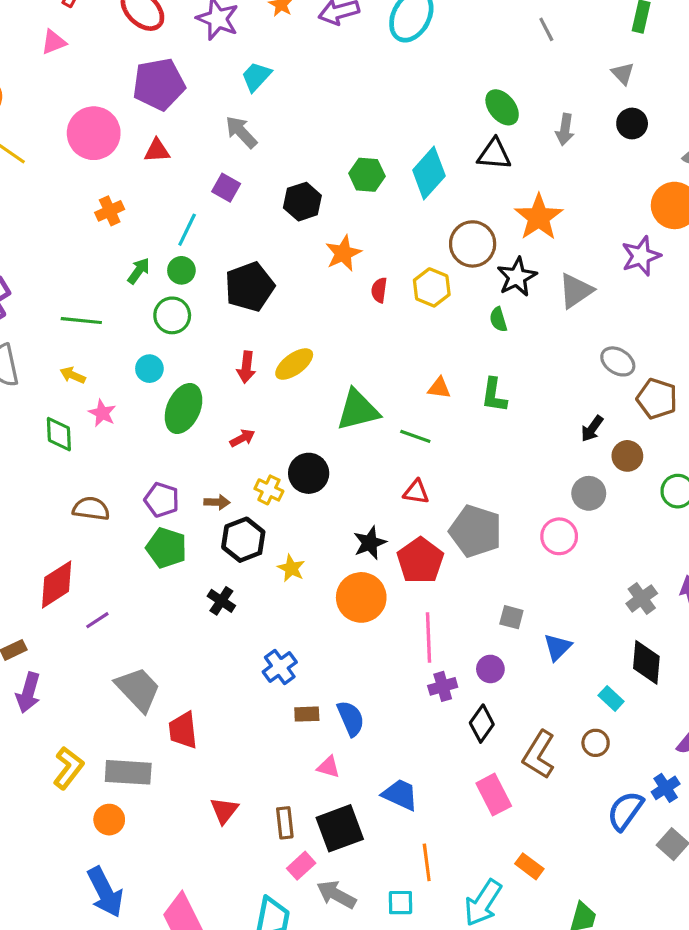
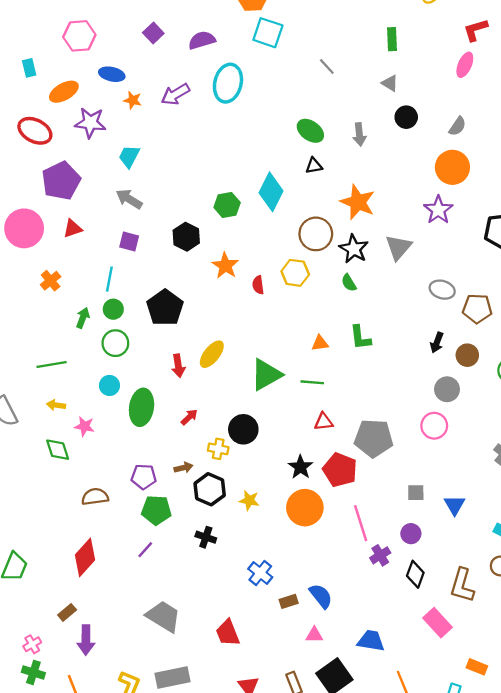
black triangle: (494, 154) -> (314, 166), size x0.7
purple line: (97, 620) -> (145, 550), moved
red trapezoid: (183, 730) -> (228, 633), moved

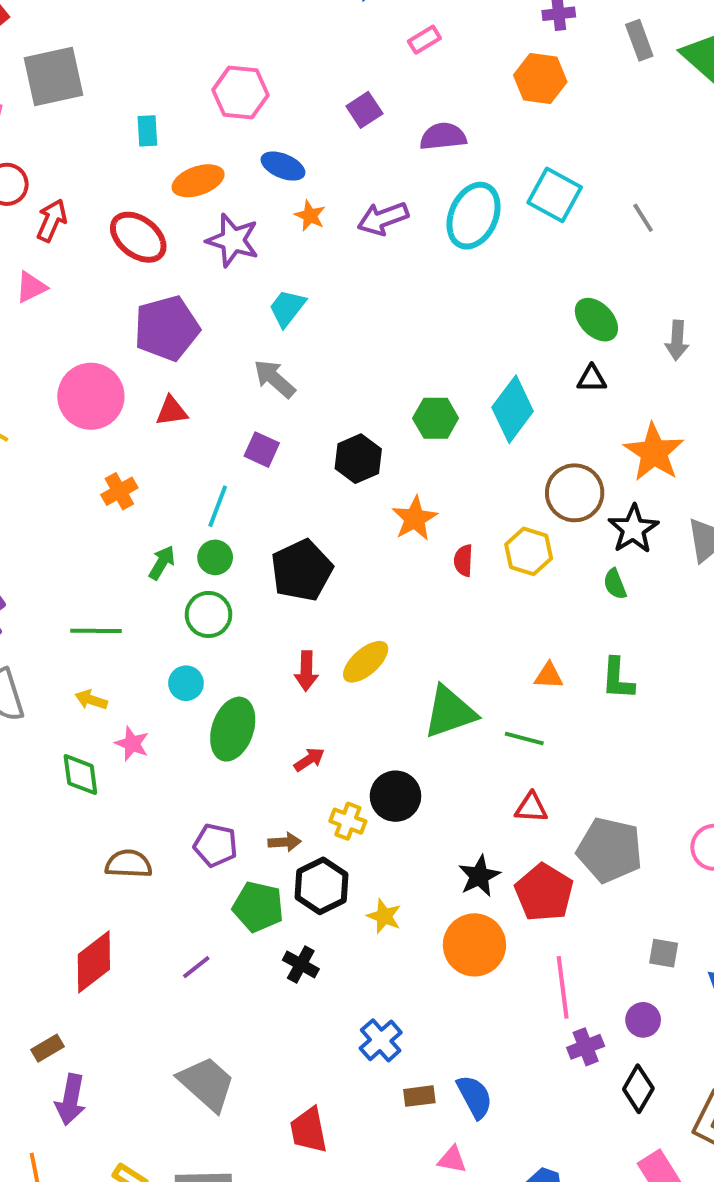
cyan square: (268, 33) -> (555, 195), moved
green pentagon: (156, 510) -> (258, 907), moved

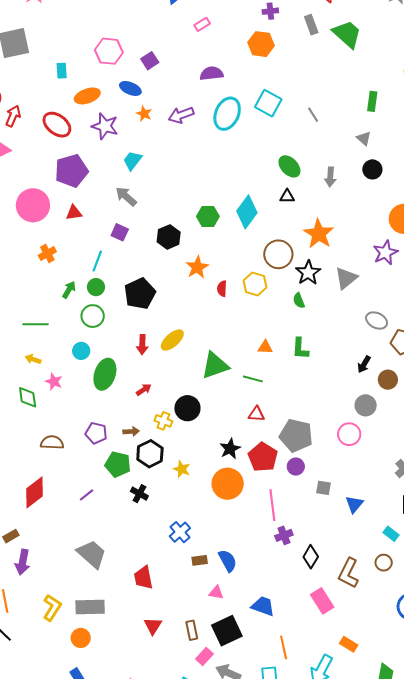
purple square: (364, 110) -> (150, 61), moved
purple circle: (643, 1020) -> (296, 467), moved

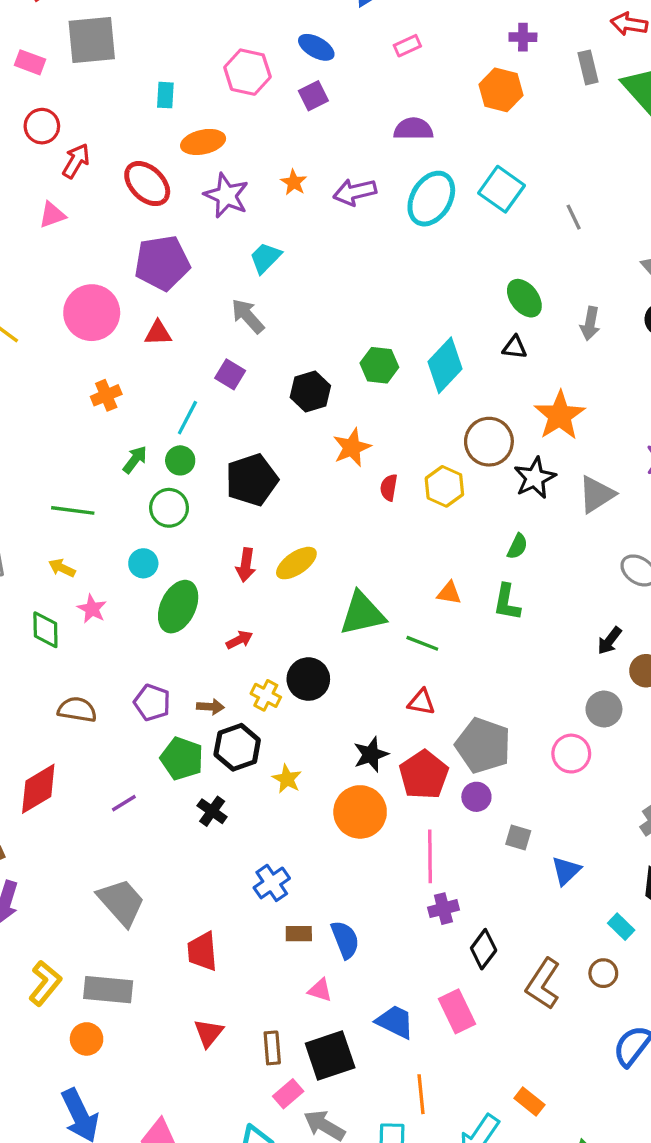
blue ellipse: (130, 88) -> (316, 47), moved
green semicircle: (299, 301) -> (517, 546), moved, turned -140
pink rectangle: (322, 601) -> (457, 1011), moved

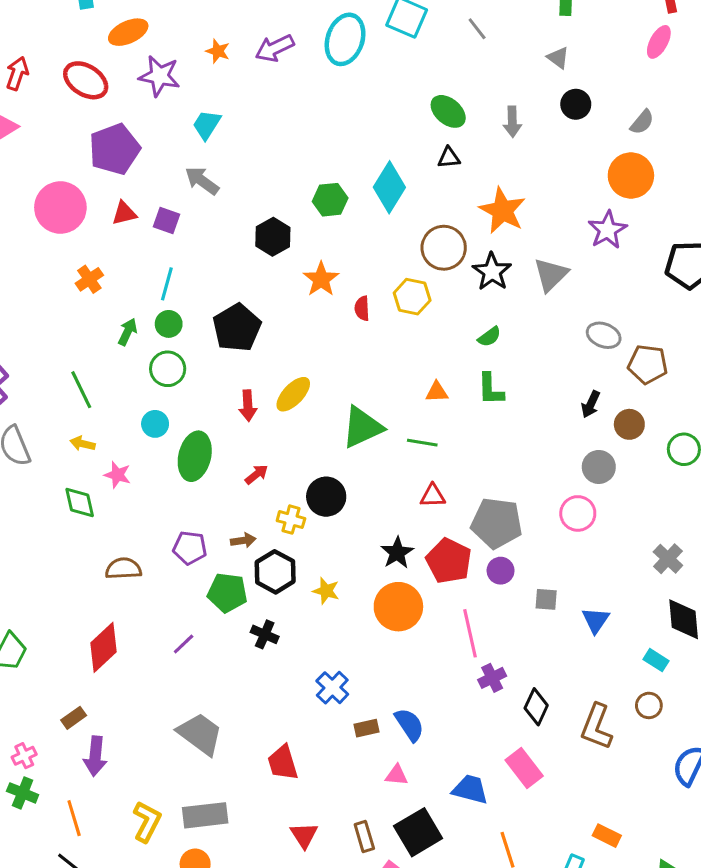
purple square: (230, 374) -> (167, 221), moved
green line: (73, 510) -> (81, 390), turned 69
green semicircle: (517, 546) -> (489, 337), turned 40

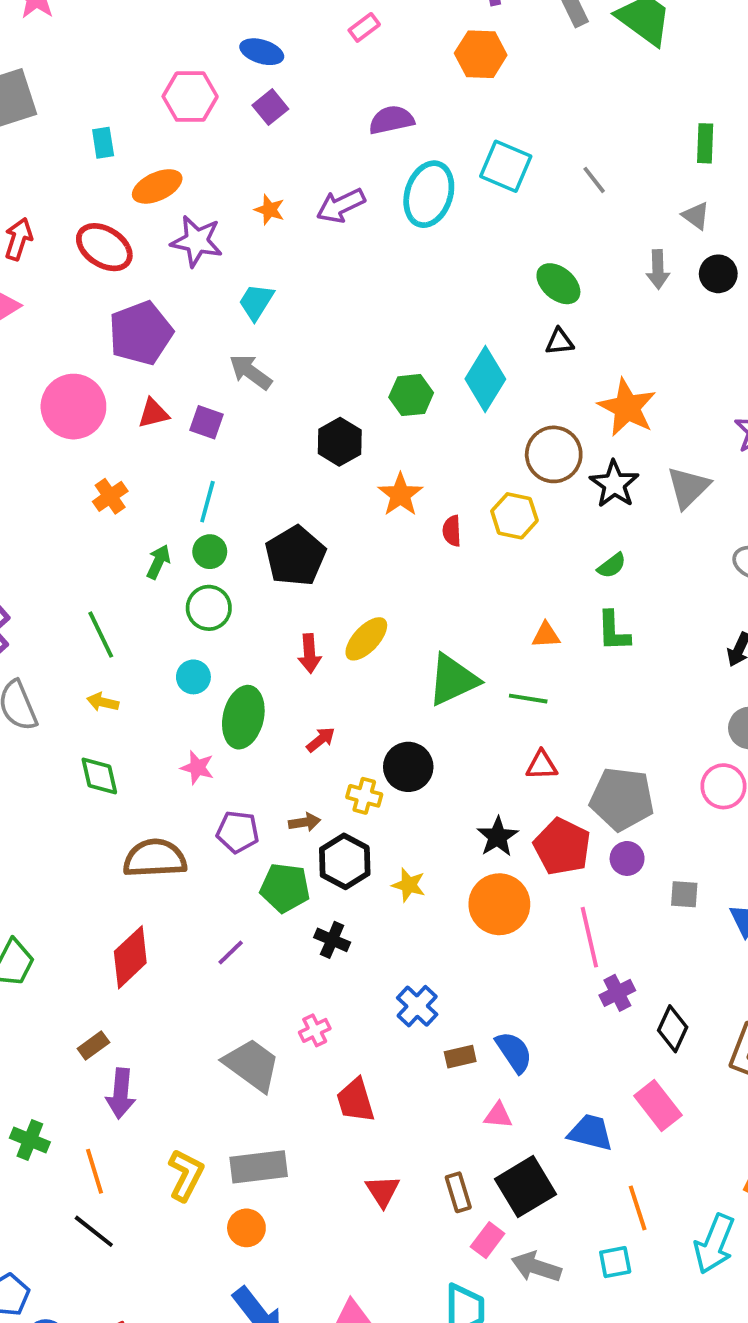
gray arrow: (512, 122) -> (658, 269), moved
pink star: (117, 475) -> (197, 768), moved
brown semicircle: (123, 569) -> (155, 858), size x1.4
pink cross: (24, 756) -> (315, 1030), moved

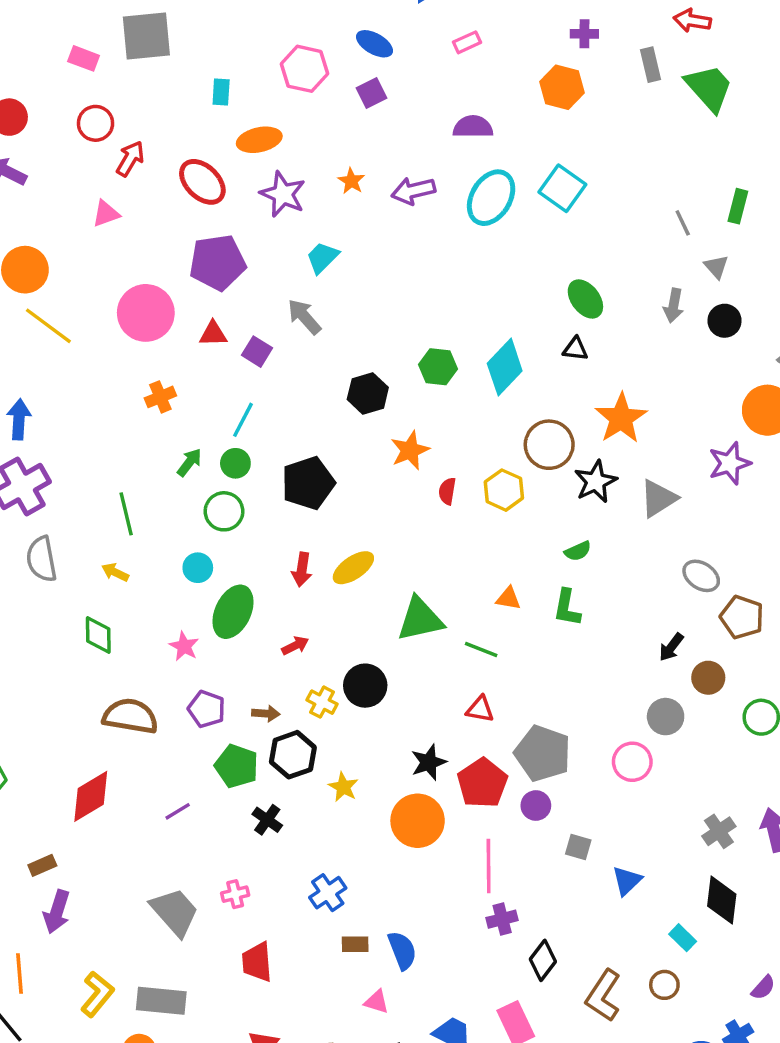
gray line: (594, 180) -> (683, 223), moved

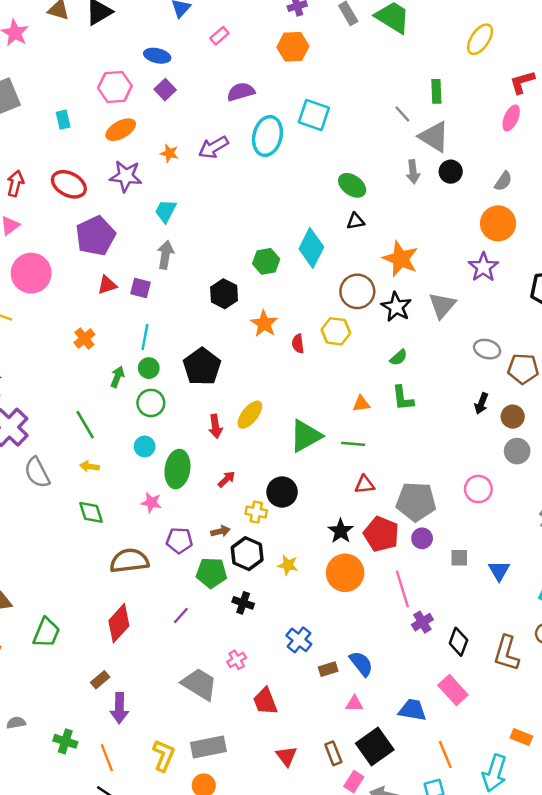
orange ellipse: (259, 140) -> (121, 130), moved
gray triangle: (716, 267) -> (434, 137), size x1.8
pink circle: (146, 313) -> (31, 273), moved
gray arrow: (304, 317) -> (165, 255), turned 68
gray circle: (666, 717) -> (517, 451), moved

